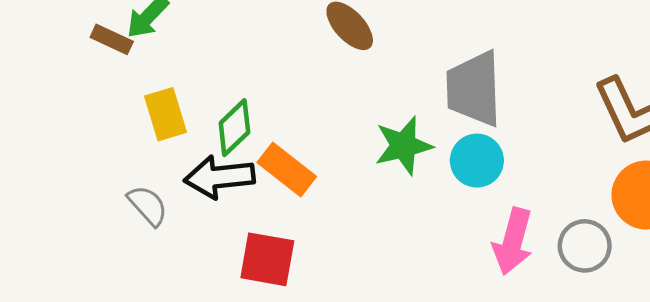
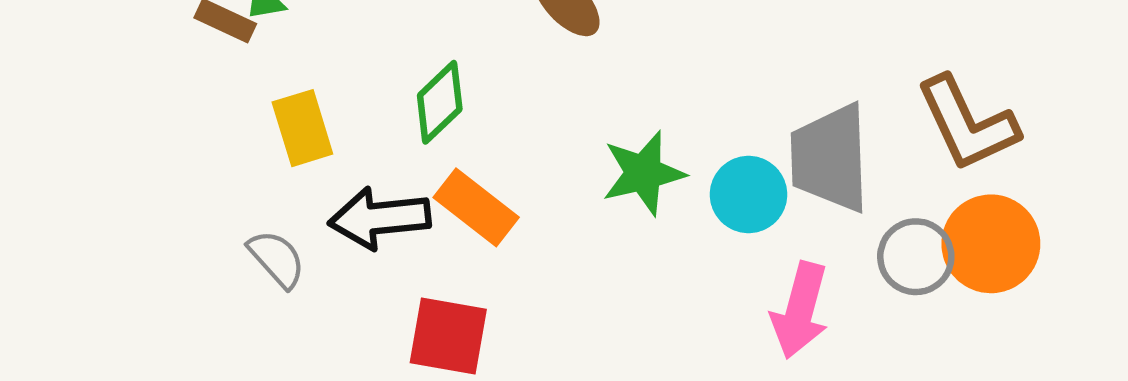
gray trapezoid: (474, 89) -> (830, 158), moved
green diamond: (234, 128) -> (440, 102), moved
gray circle: (585, 246) -> (916, 257), moved

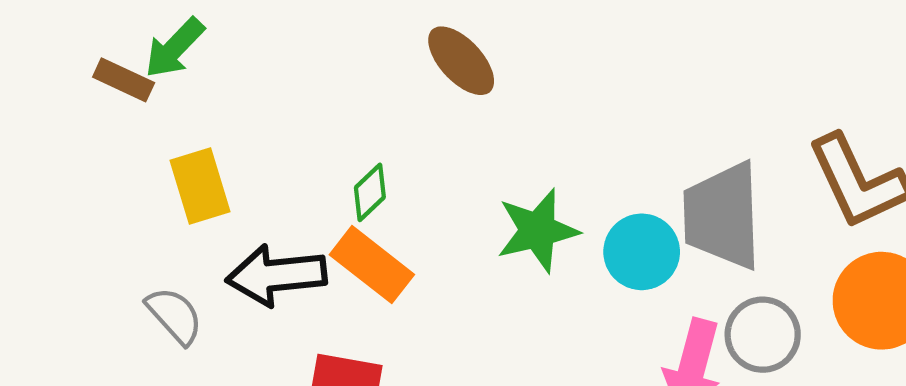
green diamond: (440, 102) -> (370, 192), moved, size x0.7
gray circle: (916, 257) -> (763, 335), moved

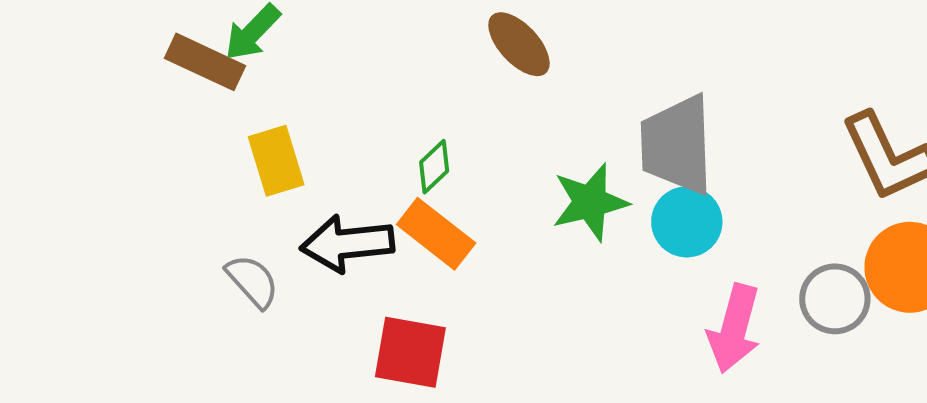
brown rectangle: (124, 80) -> (205, 62), size x1.4
gray trapezoid: (722, 216) -> (677, 145), moved
gray circle: (763, 335) -> (835, 299), moved

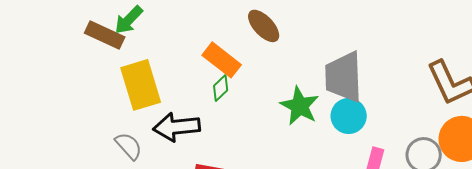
yellow rectangle: (276, 161) -> (141, 85), size x1.4
green star: (590, 202) -> (300, 106), turned -30
orange rectangle: (436, 234) -> (222, 60), moved

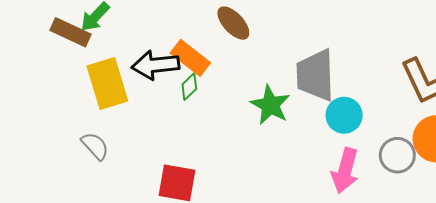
cyan circle: (349, 116) -> (344, 115), moved
black arrow: (177, 127) -> (156, 65), moved

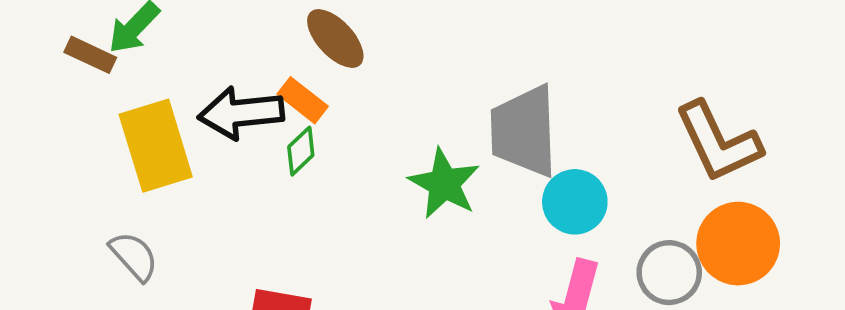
brown ellipse: (233, 23) -> (335, 39), moved
brown rectangle: (70, 32) -> (90, 55), size x0.7
orange rectangle: (190, 58) -> (303, 100), size x0.7

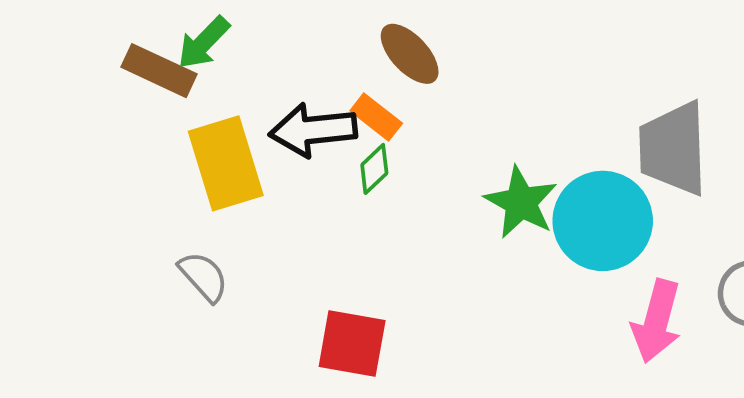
brown rectangle: (90, 55) -> (159, 71), size x1.4
gray trapezoid: (524, 131) -> (673, 149), moved
cyan circle: (575, 202) -> (603, 221), moved, size x1.5

